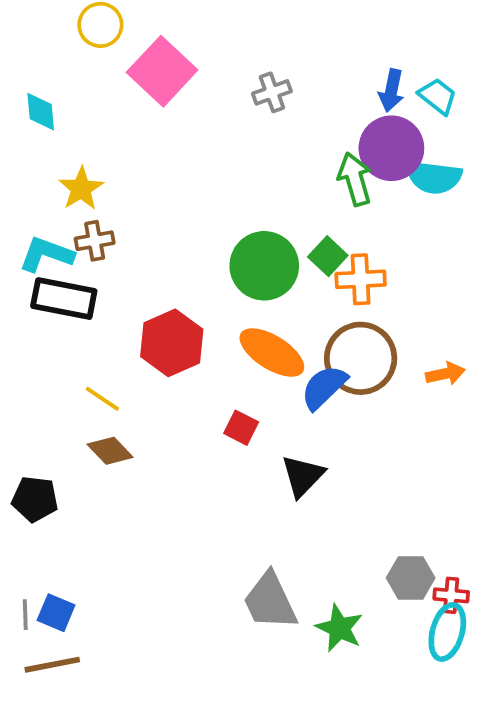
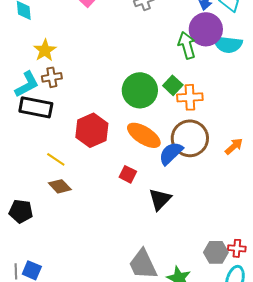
cyan L-shape: (46, 254) -> (27, 84), turned 132
orange arrow: (445, 374) -> (234, 146), turned -30
red cross: (451, 595) -> (237, 248), moved

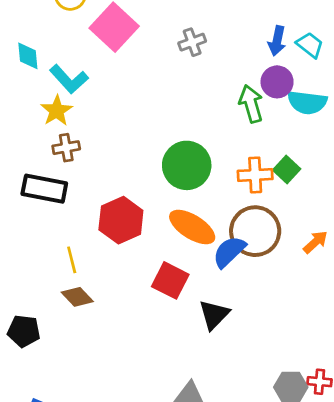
purple circle: (206, 29) -> (277, 82), size x0.7
cyan L-shape: (27, 84) -> (69, 79), moved, turned 76
green square: (173, 85) -> (287, 170), moved
yellow line: (56, 159) -> (72, 260), turned 42
red square: (128, 174) -> (170, 280), size x1.5

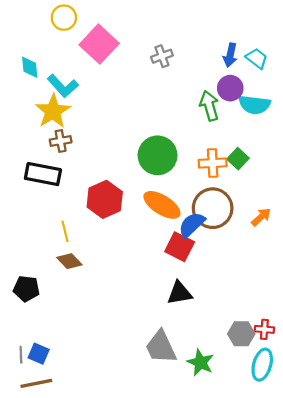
yellow star: (57, 111) -> (53, 111), size x1.4
red square: (170, 280) -> (180, 247), moved
black triangle: (214, 315) -> (180, 293), moved, turned 36

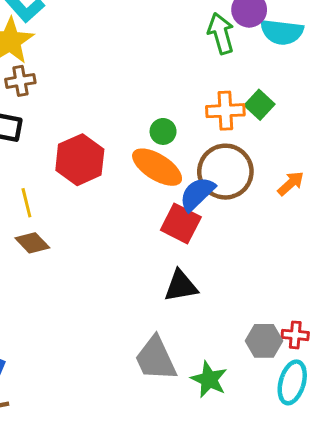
green circle: (158, 155) -> (163, 131), moved, size x0.5

